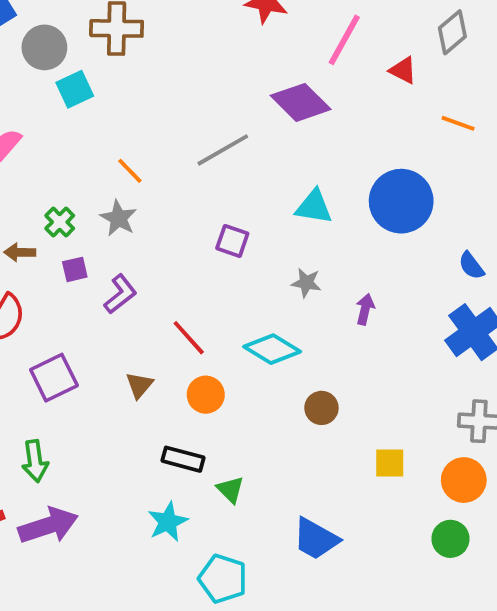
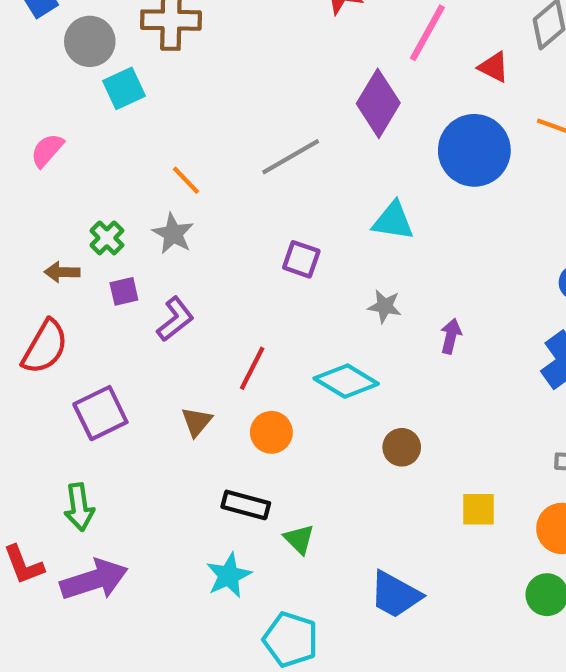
purple diamond: (301, 102) -> (378, 103), turned 76
blue circle: (401, 201) -> (474, 150), moved
red line: (189, 338) -> (252, 368), turned 69

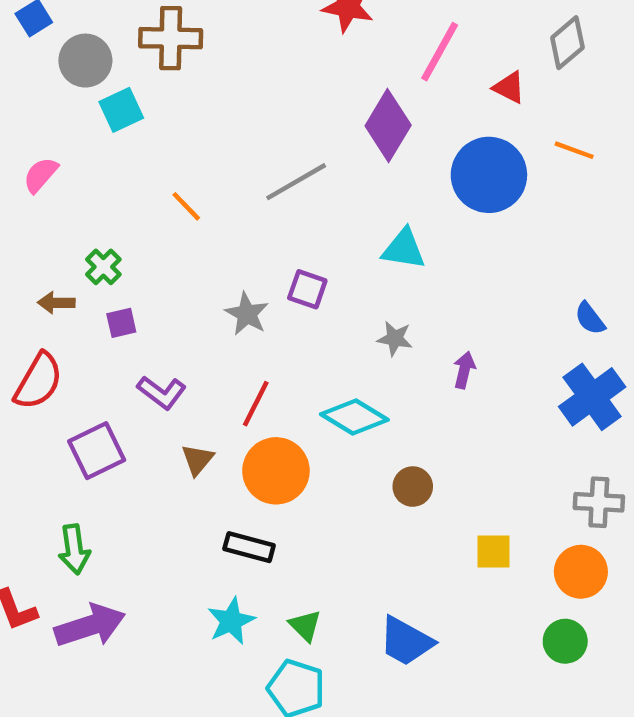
gray star: (173, 234) -> (247, 314), moved
purple L-shape: (175, 319) -> (162, 392), moved, turned 75
orange circle: (271, 432) -> (276, 471), size x1.5
green triangle: (299, 539) -> (305, 626), moved

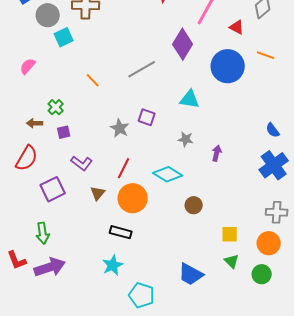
green triangle: (305, 626) -> (232, 261), moved

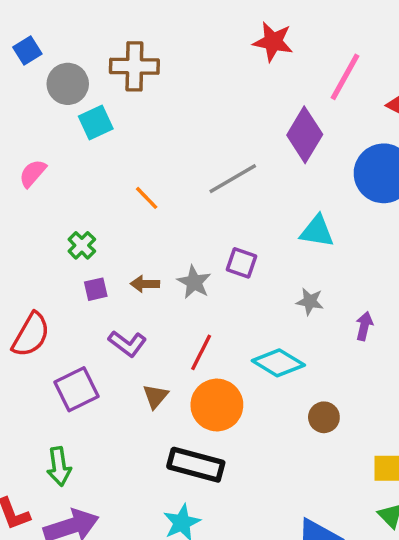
brown arrow: (35, 123) -> (145, 284), moved
black rectangle: (121, 232) -> (196, 465), size x1.4

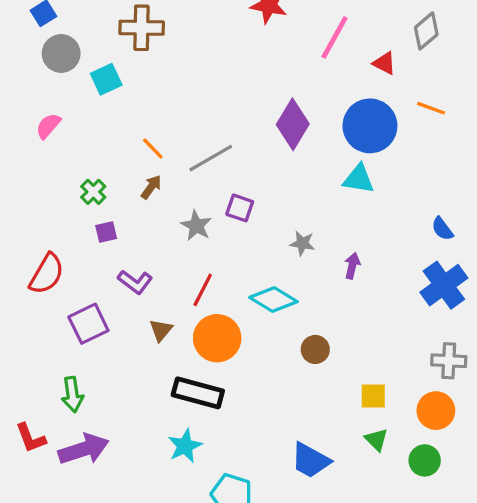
gray circle: (68, 84) -> (61, 54), moved
purple diamond: (305, 135) -> (293, 124), moved
gray line: (233, 179) -> (211, 158), moved
cyan triangle: (317, 231) -> (359, 179), moved
brown arrow: (145, 284) -> (151, 187), moved, turned 125

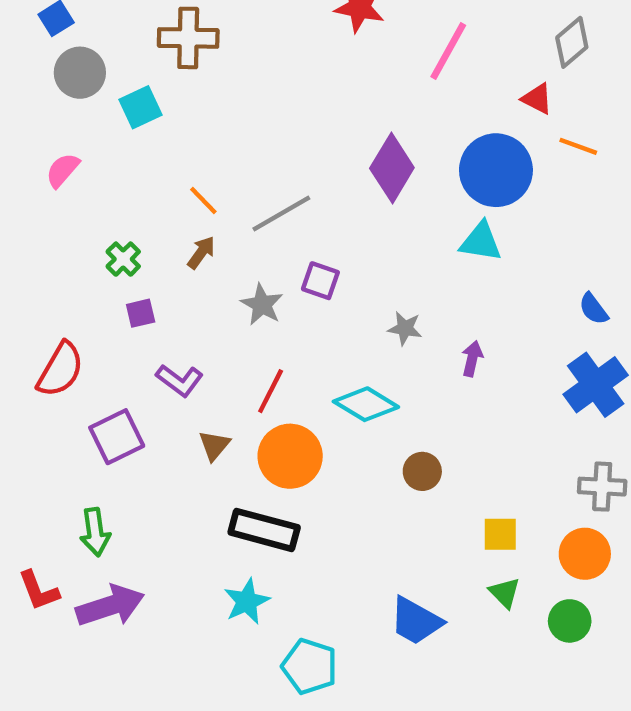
red triangle: (384, 63) -> (537, 99), moved

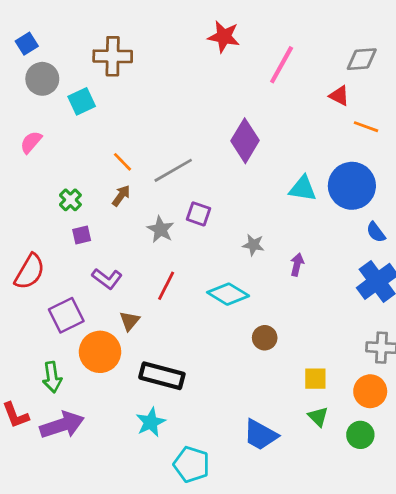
gray diamond: (572, 42) -> (362, 59), turned 36
blue circle: (496, 170) -> (352, 186), moved
orange circle: (290, 456) -> (100, 352), moved

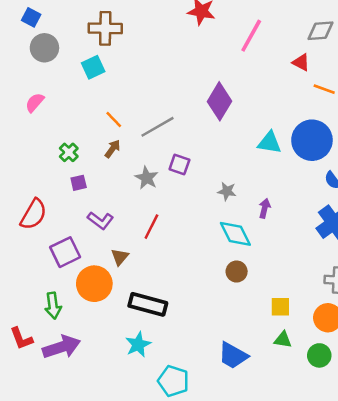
blue square: (27, 44) -> (31, 17), turned -30
cyan square: (82, 101) -> (93, 67), moved
cyan diamond: (228, 294) -> (235, 234), moved, turned 32
green triangle: (318, 417) -> (283, 340), turned -36

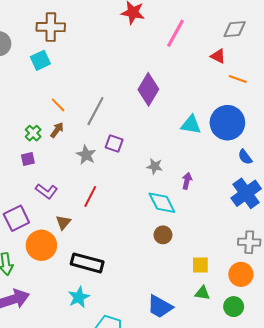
gray line: (158, 127) -> (95, 111), turned -32
green cross: (69, 152) -> (33, 133), moved

